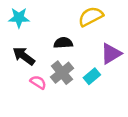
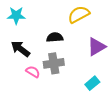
gray cross: (62, 73) -> (54, 63), turned 30
cyan rectangle: (92, 76) -> (92, 83), moved

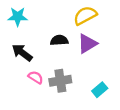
purple triangle: (96, 47) -> (87, 44), moved
gray cross: (54, 63) -> (60, 81), moved

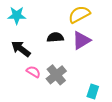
gray cross: (60, 81) -> (56, 75), turned -30
cyan rectangle: (100, 90) -> (93, 92), moved, turned -32

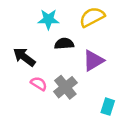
cyan star: (17, 15) -> (48, 19), moved
purple triangle: (81, 40) -> (93, 61), moved

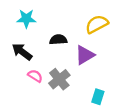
yellow semicircle: (92, 17) -> (97, 24), moved
cyan star: (48, 19) -> (26, 19), moved

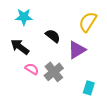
yellow semicircle: (97, 24) -> (88, 22), turned -30
black semicircle: (58, 40) -> (53, 36), turned 42

